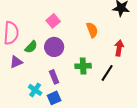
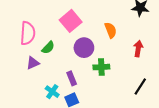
pink square: (53, 21) -> (71, 21), size x1.5
purple circle: (54, 47) -> (84, 48), moved
black line: (107, 73) -> (140, 87), moved

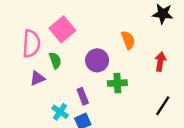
pink square: (71, 21) -> (62, 29), moved
green semicircle: (48, 48) -> (55, 60), turned -64

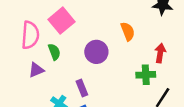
green cross: (117, 83) -> (146, 75), moved

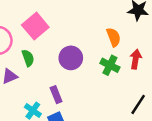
orange semicircle: (128, 31) -> (114, 37), moved
green cross: (146, 75) -> (110, 65), moved, turned 30

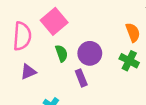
green semicircle: (28, 58) -> (61, 53), moved
purple rectangle: (56, 95) -> (81, 78), moved

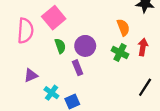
purple triangle: (28, 72) -> (31, 75), moved

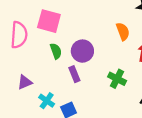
pink square: (54, 18) -> (49, 21), turned -35
green cross: (120, 52) -> (117, 79), moved

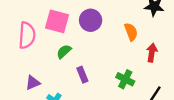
green semicircle: (56, 51) -> (64, 51), turned -112
purple circle: (82, 51) -> (91, 20), moved

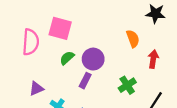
purple circle: (91, 20) -> (93, 59), moved
purple rectangle: (82, 75) -> (85, 81), turned 49
green cross: (125, 79) -> (127, 85), turned 30

